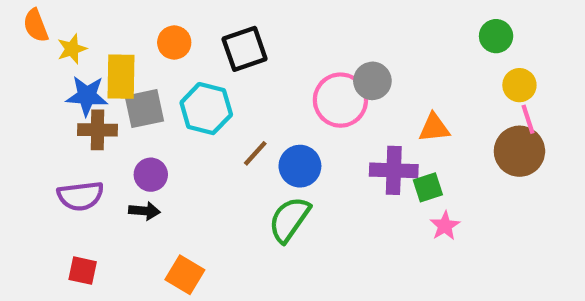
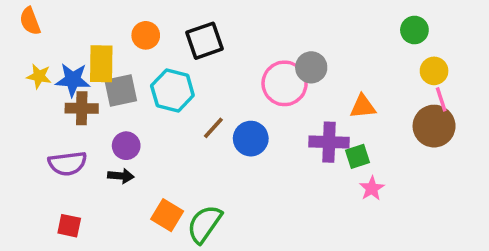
yellow star: (72, 49) -> (39, 76), moved, turned 30
green semicircle: (289, 219) -> (204, 224), moved
orange square: (185, 275) -> (167, 215), moved

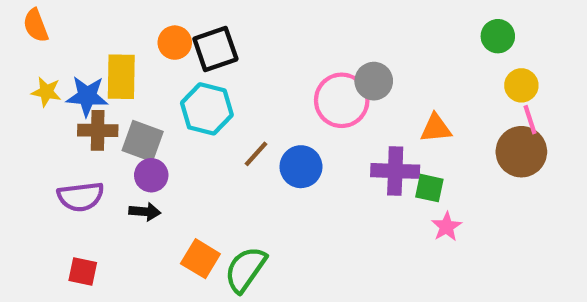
black square: (204, 41) -> (215, 49), moved
gray square: (121, 90) -> (143, 141), moved, turned 32
green square: (358, 156) -> (429, 188), turned 30

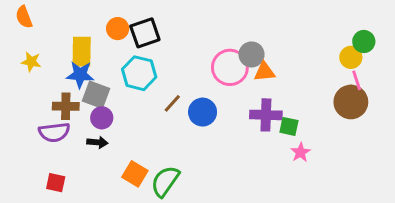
green circle: (498, 36) -> (364, 41), moved
blue star: (87, 96) -> (80, 75), moved
orange triangle: (436, 128) -> (264, 72), moved
brown cross: (98, 130) -> (66, 106), moved

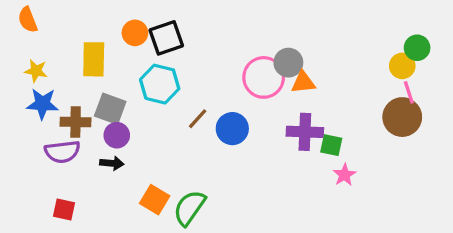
blue star: (80, 75) -> (43, 104), moved

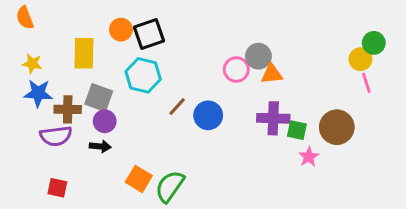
pink circle: (264, 77) -> (236, 70), size x0.7
brown circle: (402, 117) -> (337, 127), moved

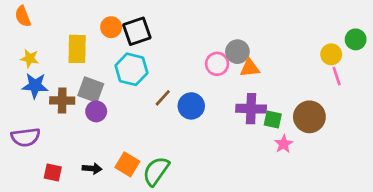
green circle: (374, 43) -> (356, 39), moved
purple semicircle: (56, 136) -> (26, 137), moved
black arrow: (100, 146) -> (92, 168), moved

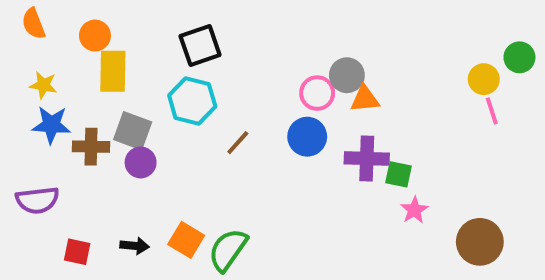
orange circle: (111, 27) -> (95, 36), moved
blue circle: (191, 106) -> (307, 137), moved
brown circle: (309, 117) -> (480, 242), moved

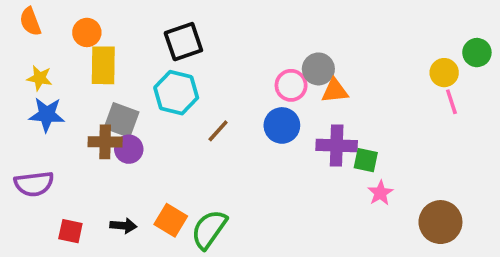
brown cross: (91, 147) -> (105, 142), moved

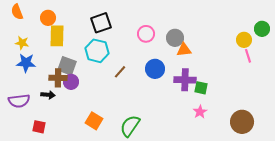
pink circle: (291, 85) -> (146, 34), moved
pink star: (380, 193) -> (200, 112), moved
black arrow: (123, 226) -> (48, 95), moved
green semicircle: (209, 229) -> (130, 126), moved

